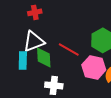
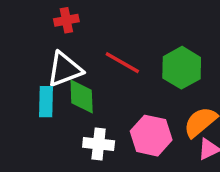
red line: (69, 49) -> (122, 63), moved
pink hexagon: (94, 67) -> (151, 136), moved

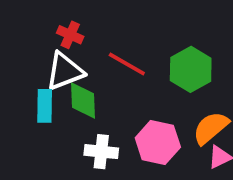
red cross: (66, 20) -> (70, 35), moved, turned 35

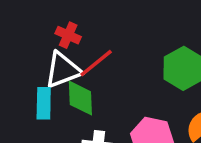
red line: (127, 64) -> (96, 63), moved, turned -69

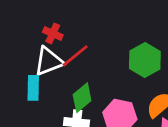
green diamond: (80, 98) -> (82, 98), moved, turned 52

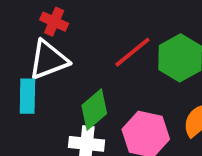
red line: (75, 56) -> (132, 52), moved

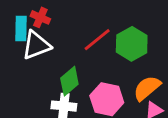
cyan rectangle: (27, 96) -> (21, 29), moved

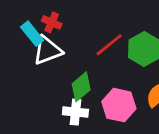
cyan rectangle: (21, 29) -> (32, 34), turned -40

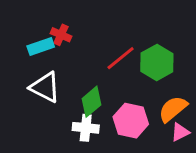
cyan rectangle: (32, 34) -> (41, 46), turned -70
white triangle: (47, 50) -> (45, 87), moved, turned 48

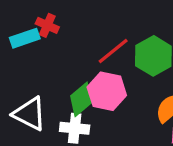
white triangle: (45, 87) -> (30, 114), moved
pink hexagon: (131, 121) -> (107, 91), moved

